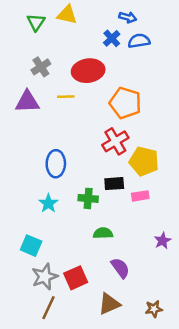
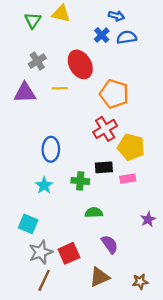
red ellipse: (88, 71) -> (80, 64), turned 68

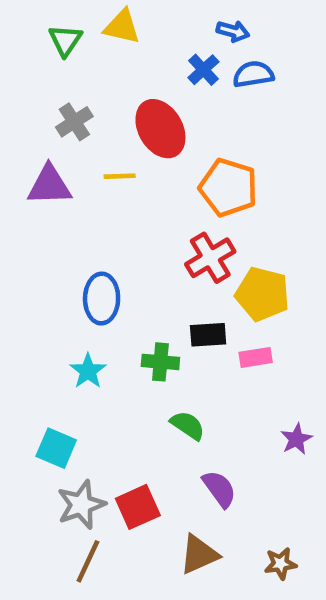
green semicircle: (94, 213) -> (188, 425), turned 36

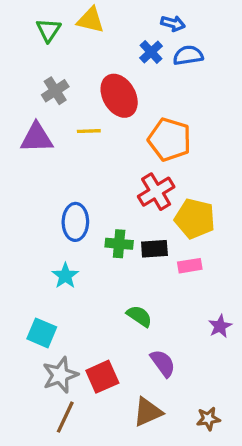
green cross: (160, 362) -> (119, 244), moved

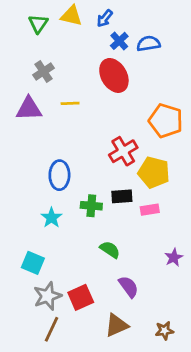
blue arrow: (173, 23) -> (105, 18), moved, turned 114
red ellipse: (119, 96) -> (114, 75), moved
orange pentagon: (170, 139) -> (166, 121), moved
green cross: (119, 244) -> (91, 206), moved

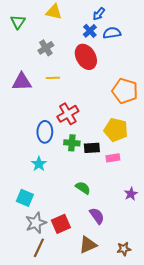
blue arrow: (105, 18) -> (99, 14), moved
green triangle: (38, 24) -> (18, 22), moved
gray cross: (44, 72) -> (46, 48), moved
red cross: (123, 151) -> (68, 114), moved
green cross: (91, 206) -> (72, 143), moved

